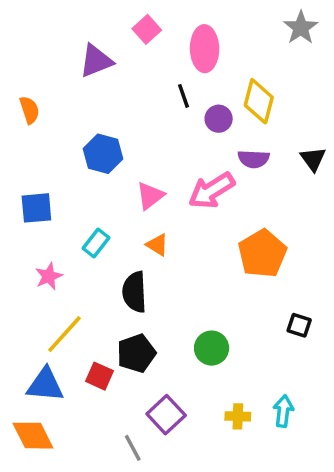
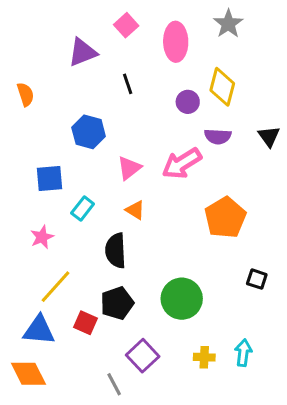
gray star: (301, 28) -> (228, 24), moved
black line: (184, 96) -> (128, 84), moved
blue square: (36, 208) -> (50, 178), moved
green circle: (212, 348) -> (182, 299), size x1.4

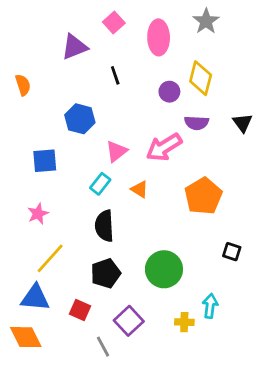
cyan rectangle: (83, 209) -> (100, 184), moved
orange triangle: (135, 210) -> (140, 189), moved
red square: (86, 323) -> (80, 310), moved
cyan arrow: (243, 353) -> (210, 306), moved

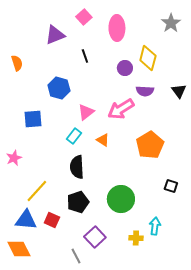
gray star: (206, 21) -> (171, 23), moved
pink star: (38, 214) -> (14, 158), moved
red square: (80, 310) -> (52, 220), moved

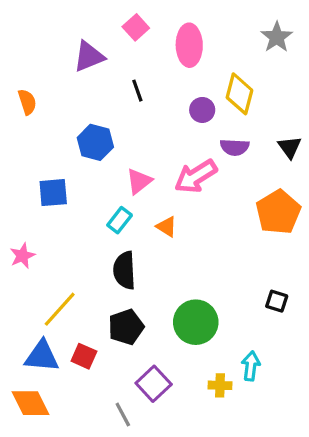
orange pentagon: (150, 145) -> (278, 212), moved

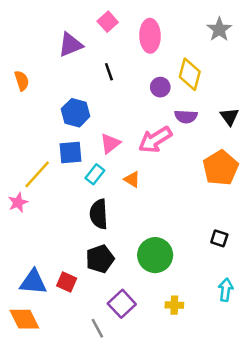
blue square: (53, 193) -> (70, 152), moved
yellow line: (60, 309) -> (37, 174), moved
cyan arrow: (251, 366) -> (226, 290), moved

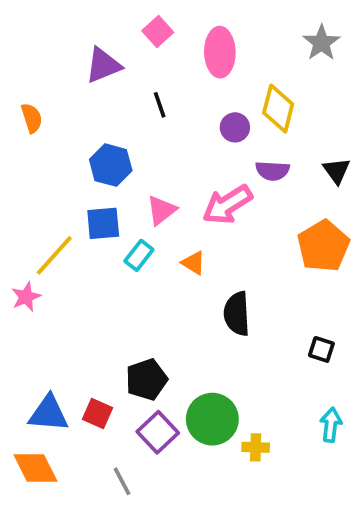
black semicircle: (99, 214) -> (237, 314), moved
green circle: (155, 255) -> (212, 419), moved
purple square: (122, 304) -> (158, 432), moved
gray line: (97, 328) -> (122, 481), moved

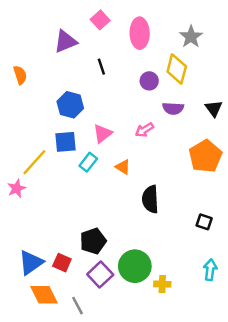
gray star: (321, 43) -> (191, 37), moved
pink arrow: (227, 205) -> (144, 130), size x0.6
blue triangle: (49, 413) -> (31, 263), turned -40
orange diamond: (35, 468) -> (44, 295), moved

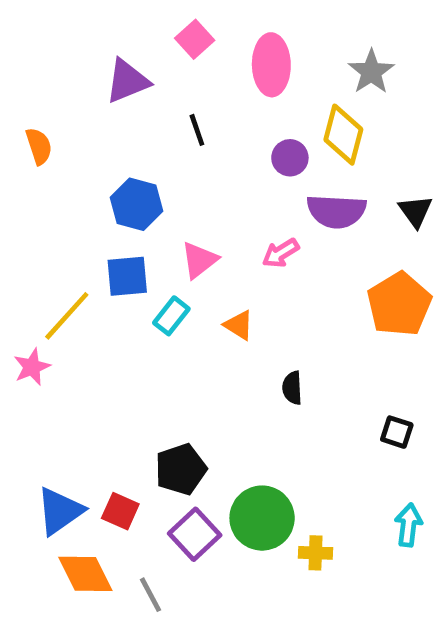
purple semicircle: (173, 108) -> (336, 211), size x1.4
black semicircle: (150, 199) -> (292, 388), size x0.6

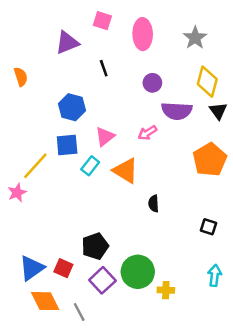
pink square: (195, 39) -> (102, 21), turned -30
yellow diamond: (343, 135) -> (207, 82), moved
orange triangle: (239, 325) -> (126, 171), size x1.6

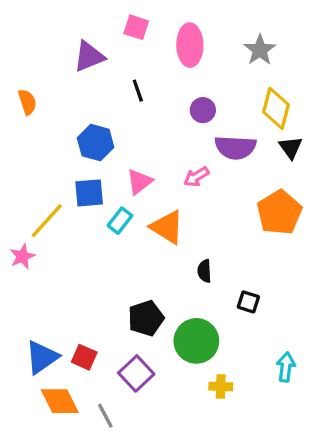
black square: (208, 227) -> (248, 302), moved
black pentagon: (95, 246) -> (146, 318), moved
green circle: (138, 272) -> (196, 341), moved

